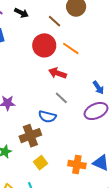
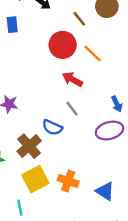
brown cross: (30, 136) -> (29, 146), turned -30
yellow square: (40, 163) -> (35, 179), size x1.6
orange cross: (77, 165) -> (68, 181), moved

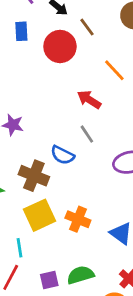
brown line: (79, 19) -> (87, 27), moved
red circle: (63, 45) -> (60, 46), moved
brown cross: (29, 146) -> (34, 176), turned -30

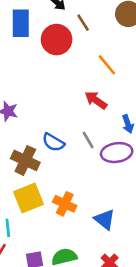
blue rectangle: (21, 31) -> (21, 23), size x1.5
red arrow: (89, 100) -> (96, 100), moved
gray line: (87, 134) -> (88, 140), moved

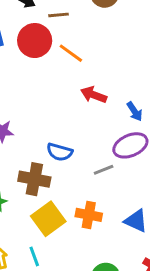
brown line: (83, 23) -> (59, 15), turned -48
orange line: (107, 65) -> (71, 53), moved
gray line: (88, 140) -> (104, 170), moved, turned -66

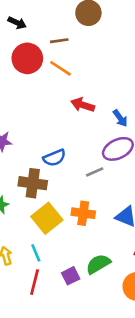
brown line: (59, 15) -> (59, 41), moved
blue semicircle: (60, 152) -> (54, 158), turned -35

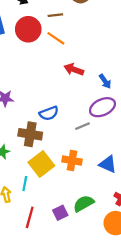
cyan line: (36, 253) -> (25, 184), moved, turned 32

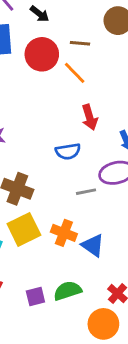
red arrow: (74, 69) -> (90, 117), turned -138
blue semicircle: (49, 113) -> (68, 151), moved
blue triangle: (108, 164) -> (93, 245), moved

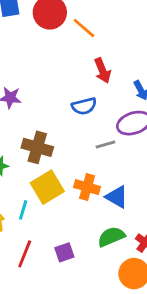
green semicircle: (68, 291) -> (111, 237), moved

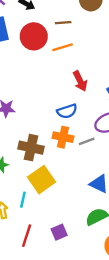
orange line: (84, 28) -> (63, 47), turned -54
orange cross: (87, 187) -> (63, 137), moved

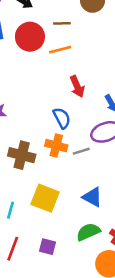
blue semicircle: (67, 111) -> (62, 118), turned -102
yellow square: (41, 180) -> (45, 198), moved, turned -36
purple square: (59, 232) -> (48, 247), turned 35

